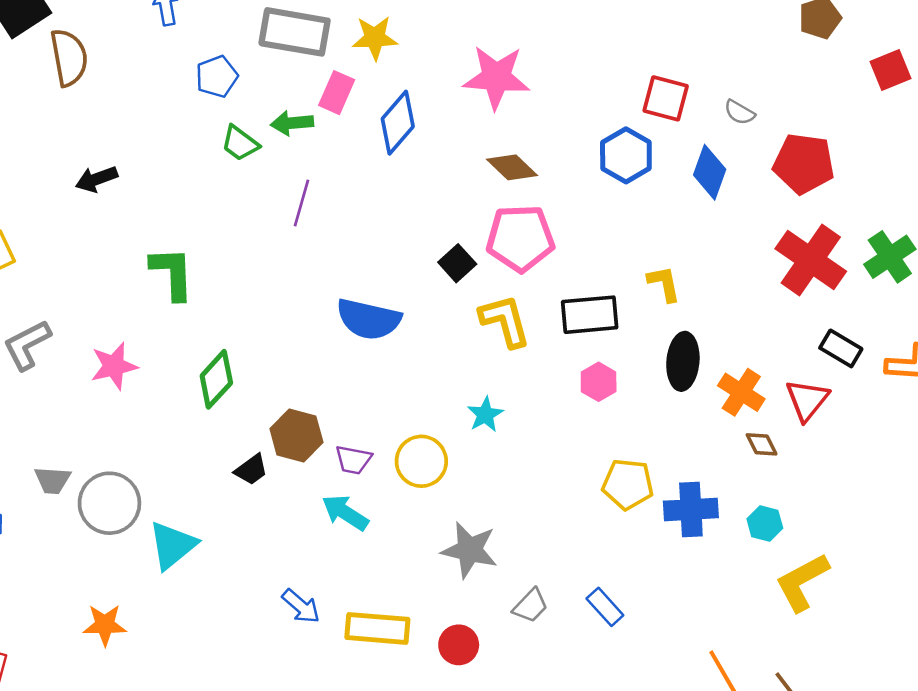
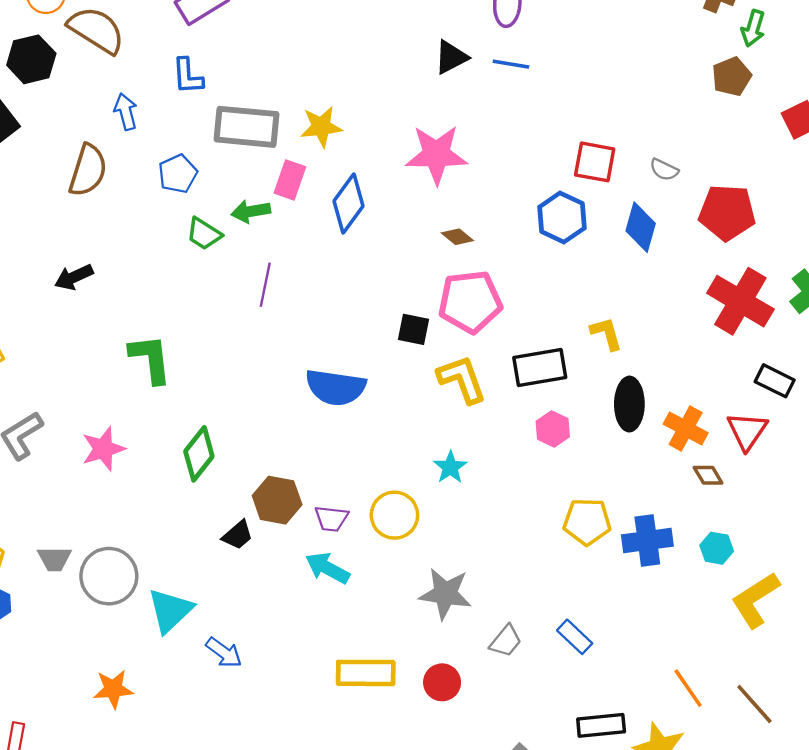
brown semicircle: (69, 58) -> (88, 170), moved, turned 32
brown diamond: (512, 167) -> (457, 237), size x0.7
black square: (457, 263) -> (414, 329), turned -32
blue arrow: (301, 606) -> (224, 653), moved

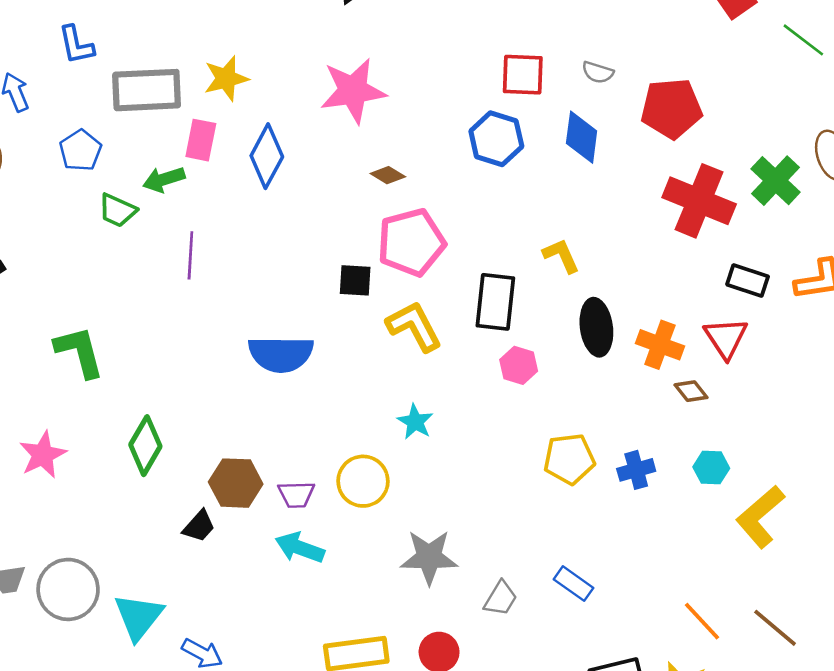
black rectangle: (540, 367) -> (495, 302), turned -66
blue cross: (647, 541) -> (636, 470), size x0.7

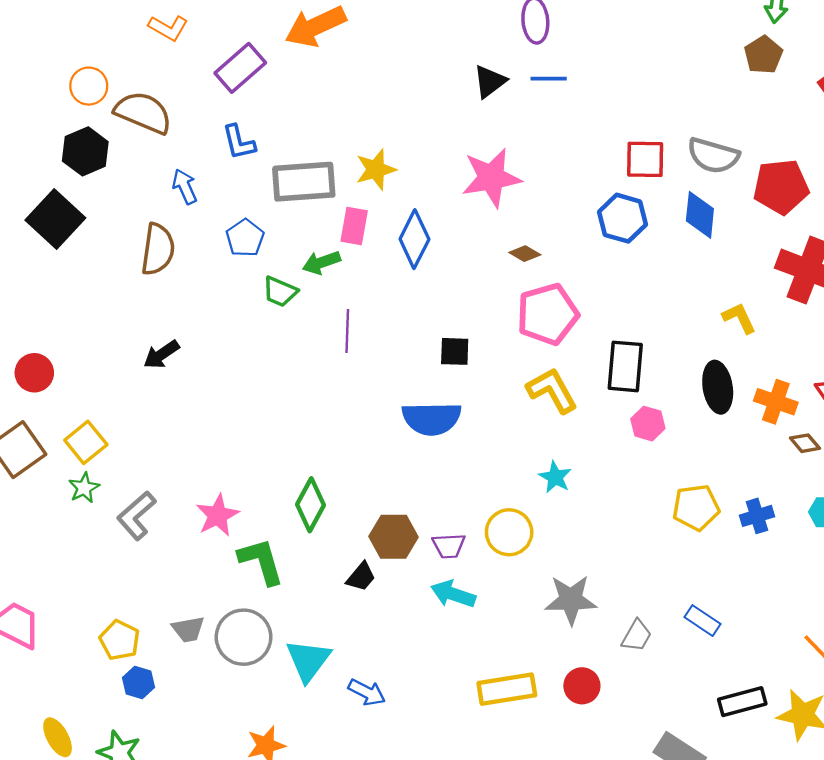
gray semicircle: (598, 72) -> (713, 156), size x1.8
yellow L-shape: (561, 256) -> (739, 318), moved
black square: (355, 280) -> (455, 351), moved
green L-shape: (79, 352) -> (261, 561), moved

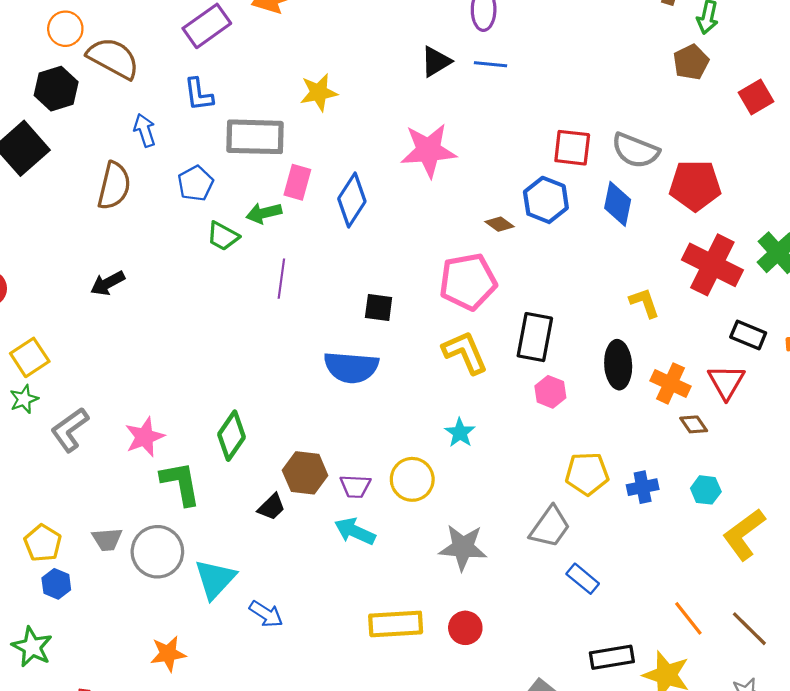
yellow star: (376, 169) -> (319, 92), moved
brown diamond: (525, 254) -> (500, 224), moved
gray trapezoid: (637, 636) -> (550, 527), moved, size x1.4

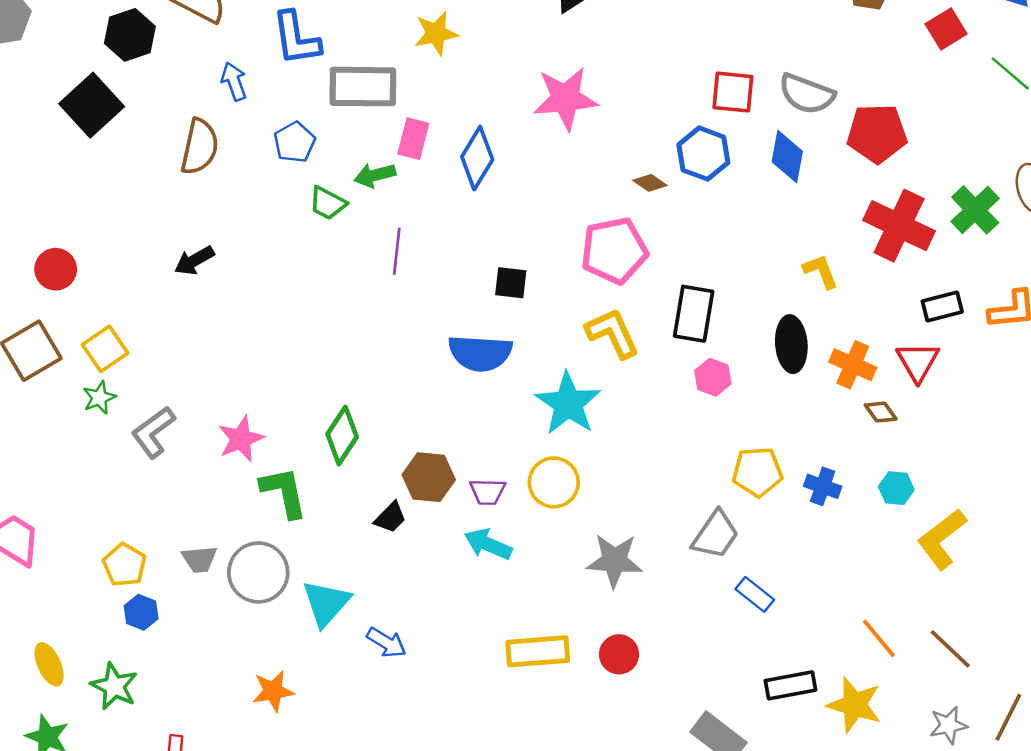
blue L-shape: (199, 94) -> (296, 38), size x1.4
black rectangle: (748, 335) -> (942, 306), turned -36
cyan star: (460, 433) -> (568, 404), moved, size x1.8
blue cross: (643, 487) -> (823, 486), turned 32

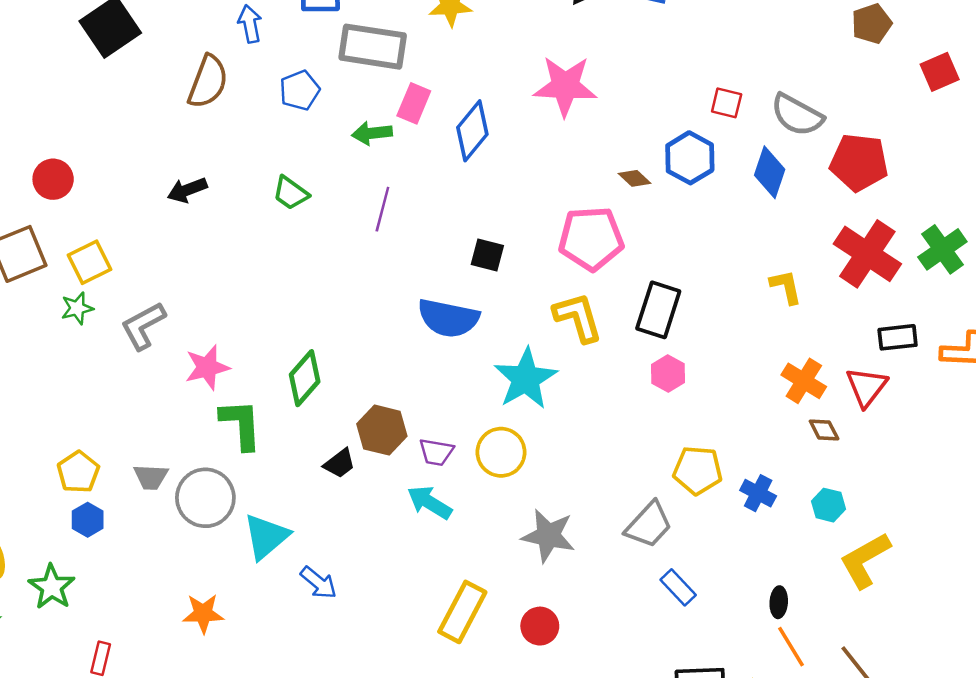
red square: (733, 92) -> (727, 103), size x0.7
green trapezoid: (328, 203) -> (291, 193), moved
black ellipse: (791, 344) -> (779, 602), moved, size x0.6
gray L-shape: (153, 432) -> (143, 326), moved
yellow rectangle: (538, 651) -> (462, 612), turned -66

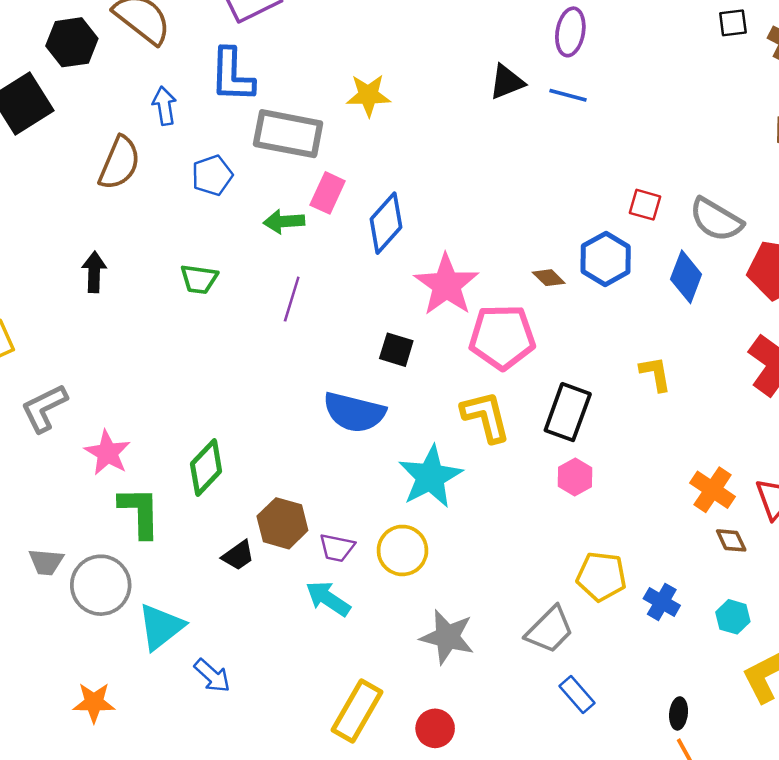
pink star: (565, 86) -> (446, 285), moved, turned 30
black arrow: (187, 190) -> (94, 272), turned 111
green trapezoid: (291, 193) -> (199, 279), turned -30
yellow L-shape: (786, 287) -> (655, 374), moved
pink star: (207, 367) -> (108, 453), turned -30

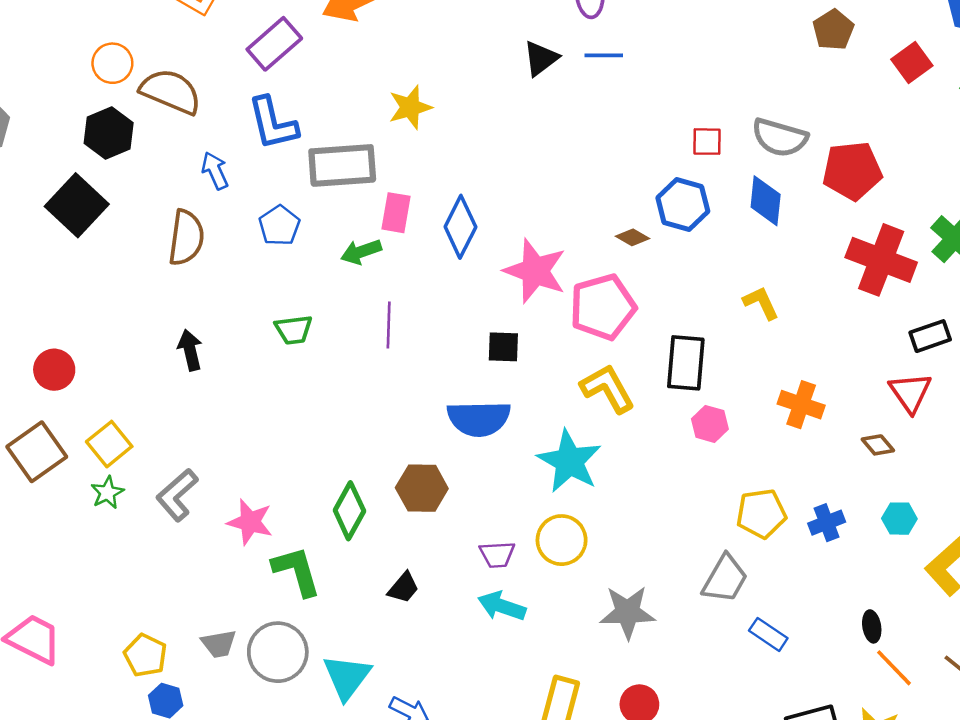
orange cross: (713, 490) -> (801, 405), moved
brown hexagon: (282, 523) -> (422, 488), moved
blue cross: (662, 602) -> (827, 523), turned -36

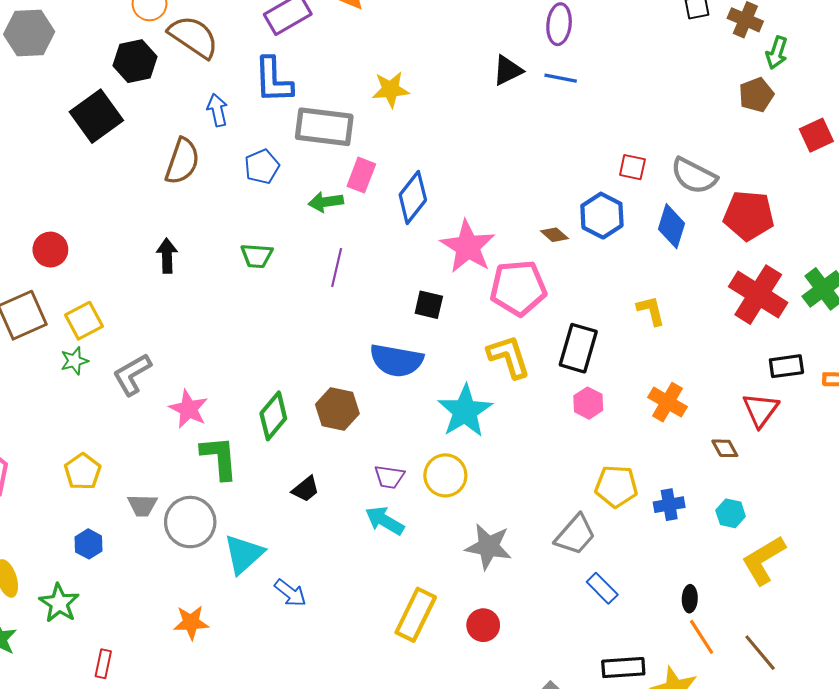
yellow pentagon: (145, 655) -> (83, 472), moved

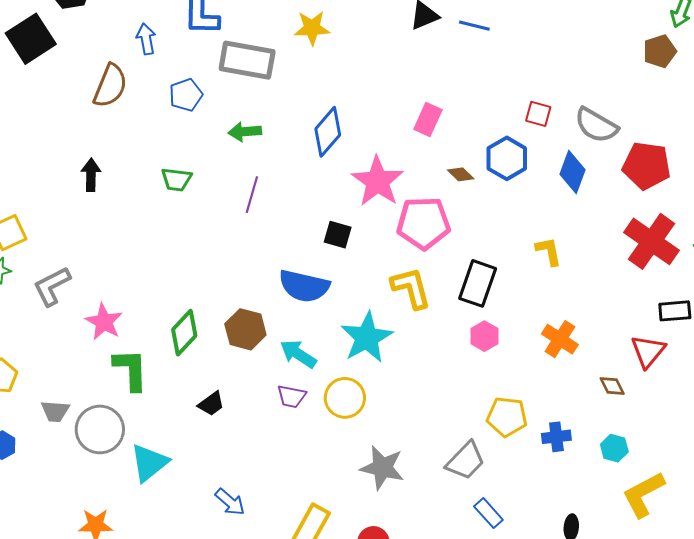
pink rectangle: (361, 175) -> (428, 119), moved
cyan arrow: (385, 521) -> (298, 354), moved
blue arrow: (290, 593) -> (230, 502), moved

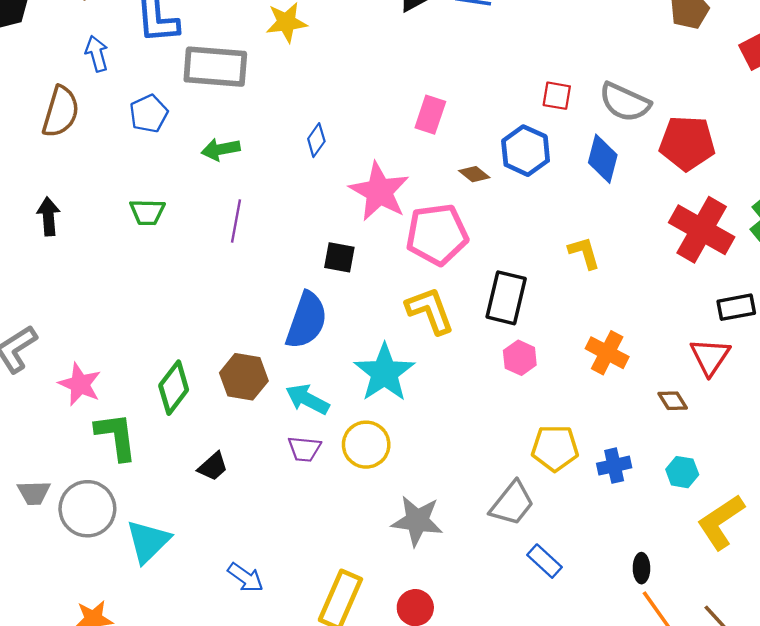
blue diamond: (328, 132) -> (316, 140), size x0.6
blue semicircle: (304, 286) -> (306, 320), turned -78

